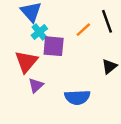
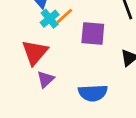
orange line: (83, 30) -> (64, 16), moved
purple square: (54, 46) -> (93, 33), moved

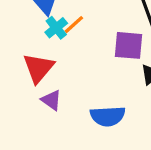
purple square: (93, 33) -> (129, 45), moved
purple triangle: (46, 79) -> (51, 100), turned -42

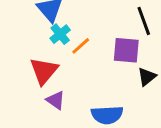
orange line: (74, 25) -> (81, 46), moved

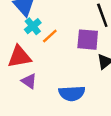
red triangle: (44, 71) -> (19, 57), turned 40

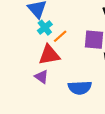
red triangle: (19, 57) -> (49, 55), moved

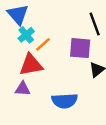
purple triangle: (42, 77) -> (23, 89), turned -32

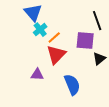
red triangle: (31, 65) -> (56, 55), moved, turned -35
blue semicircle: (65, 101) -> (72, 85), turned -110

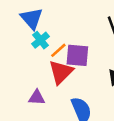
purple square: (85, 41) -> (77, 55), moved

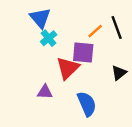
orange line: (58, 50) -> (95, 31), moved

